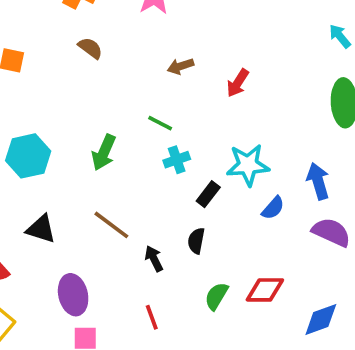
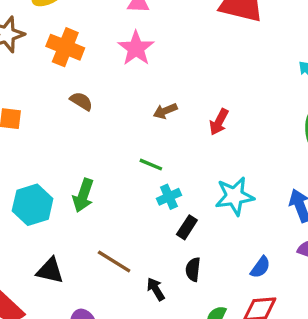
green arrow: (104, 152) -> (83, 195), moved
black rectangle: (208, 194) -> (187, 227), moved
blue semicircle: (273, 208) -> (260, 267), moved

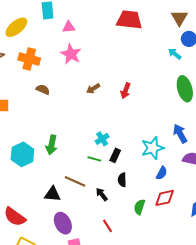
green line: (151, 165) -> (94, 159), moved
cyan star: (235, 196) -> (153, 148), moved
black triangle: (50, 271) -> (52, 194), moved

